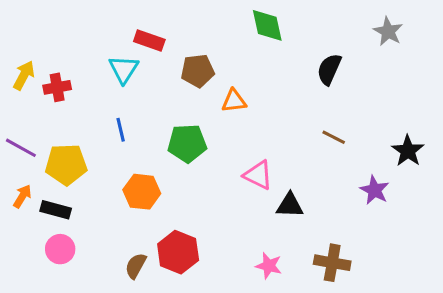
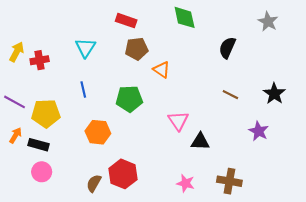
red rectangle: (149, 41) -> (126, 21), moved
orange triangle: (234, 101) -> (162, 70), turned 42
black star: (408, 151) -> (274, 94), moved
pink triangle: (258, 175) -> (178, 121), turned 30

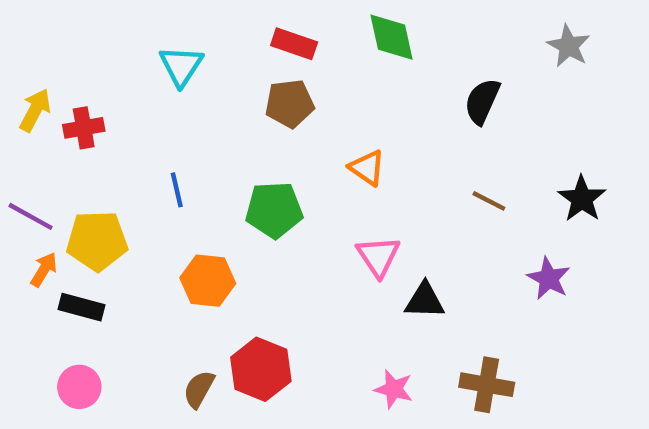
red rectangle: (126, 21) -> (294, 44), moved
cyan triangle: (85, 48) -> (181, 66), moved
orange triangle: (162, 70) -> (367, 168), moved
orange arrow: (16, 135) -> (44, 270), moved
pink circle: (42, 172) -> (79, 387), moved

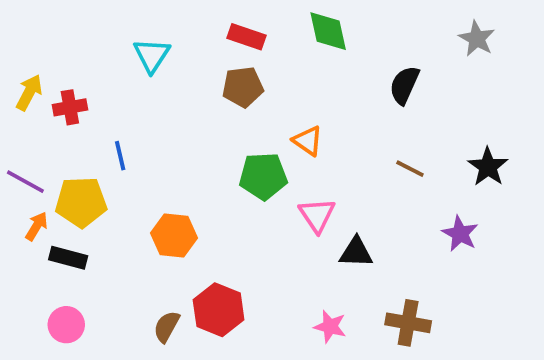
blue line: (177, 190) -> (120, 156), moved
green pentagon: (274, 210) -> (263, 176), moved

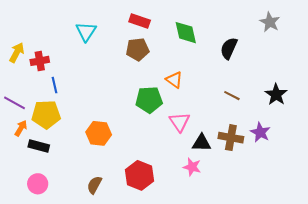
green diamond: (328, 31) -> (186, 33), moved
blue line: (120, 156) -> (54, 85), moved
red hexagon: (219, 310) -> (140, 175), moved
brown cross: (408, 323) -> (231, 138), moved
pink star: (330, 327) -> (192, 167), moved

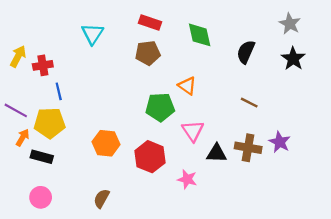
black star: (276, 95) -> (293, 59), moved
pink star: (192, 167) -> (187, 179), moved
red hexagon: (140, 175) -> (150, 157), moved

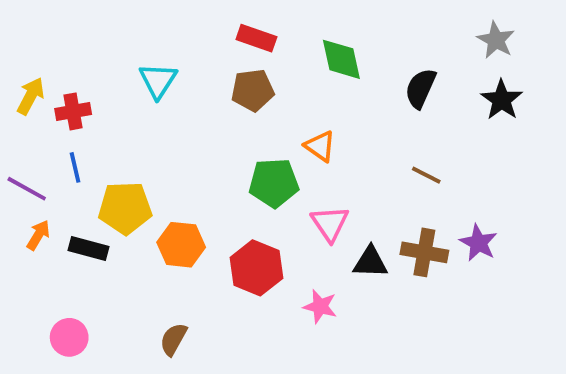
cyan triangle: (92, 34) -> (158, 81), moved
blue line: (59, 91) -> (75, 167), moved
yellow pentagon: (50, 123) -> (125, 208), moved
black rectangle: (42, 157) -> (88, 249), moved

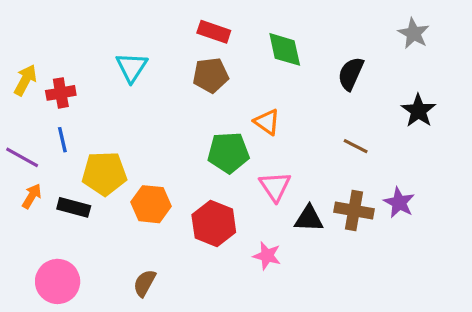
black star: (502, 100) -> (418, 111), moved
pink circle: (69, 337) -> (58, 281), size x1.4

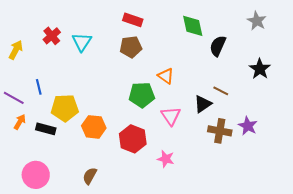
green diamond: (285, 49) -> (193, 26), moved
red cross: (61, 93) -> (52, 36), moved, turned -30
black triangle: (309, 219) -> (203, 104), moved, turned -36

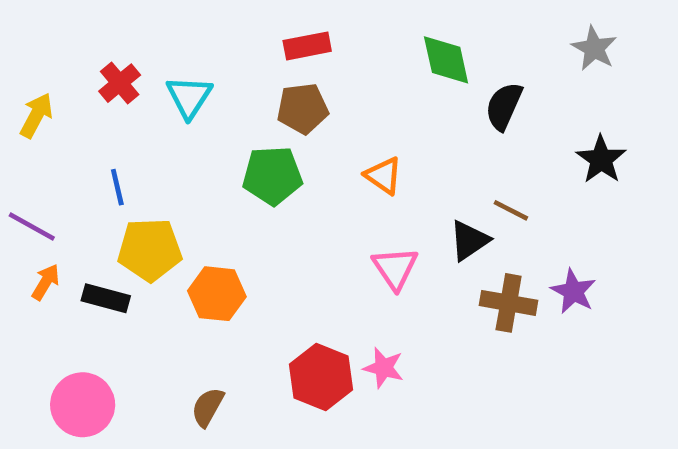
red rectangle: (133, 20) -> (307, 46), turned -30
blue line: (39, 87) -> (117, 187), moved
green pentagon: (142, 95) -> (272, 176), moved
red hexagon: (133, 139) -> (321, 377), moved

